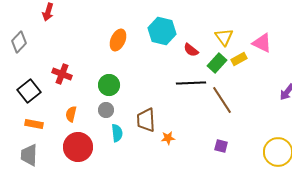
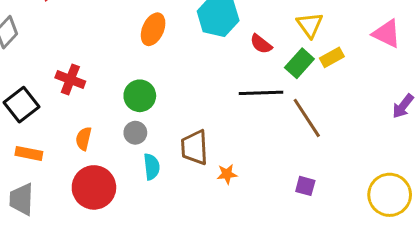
pink triangle: (262, 43) -> (387, 34), moved

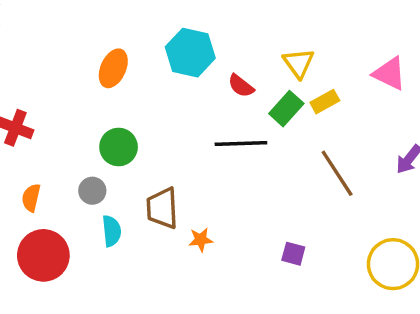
green circle: (140, 96) -> (119, 147), moved
brown line: (307, 118) -> (337, 173), moved

